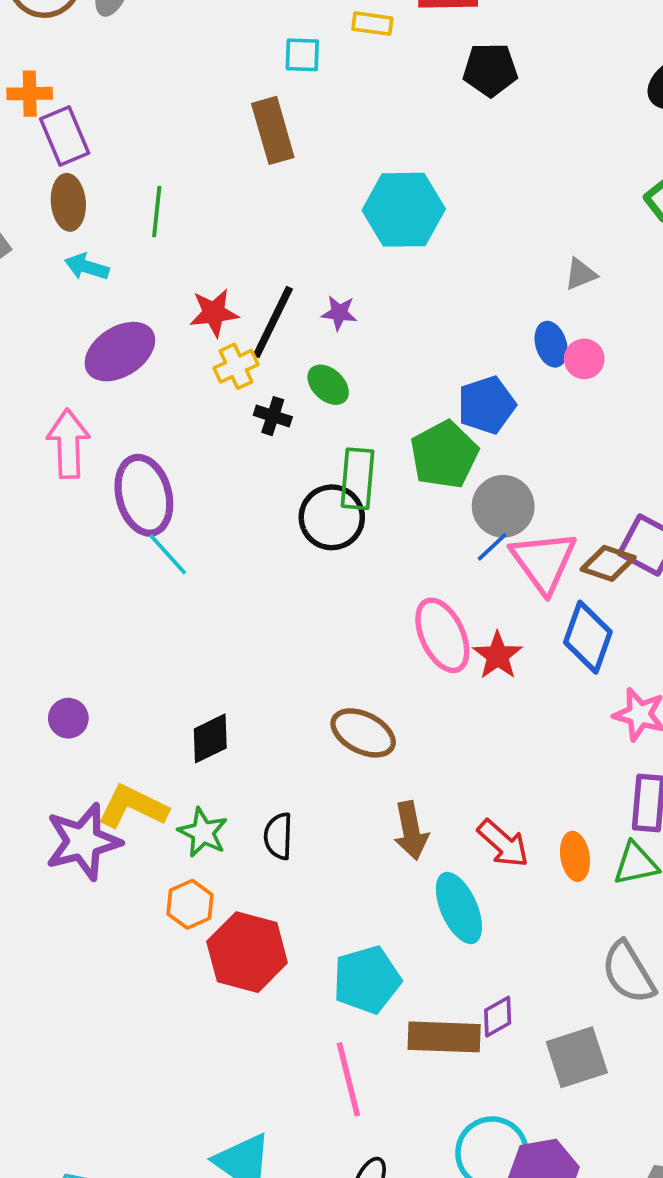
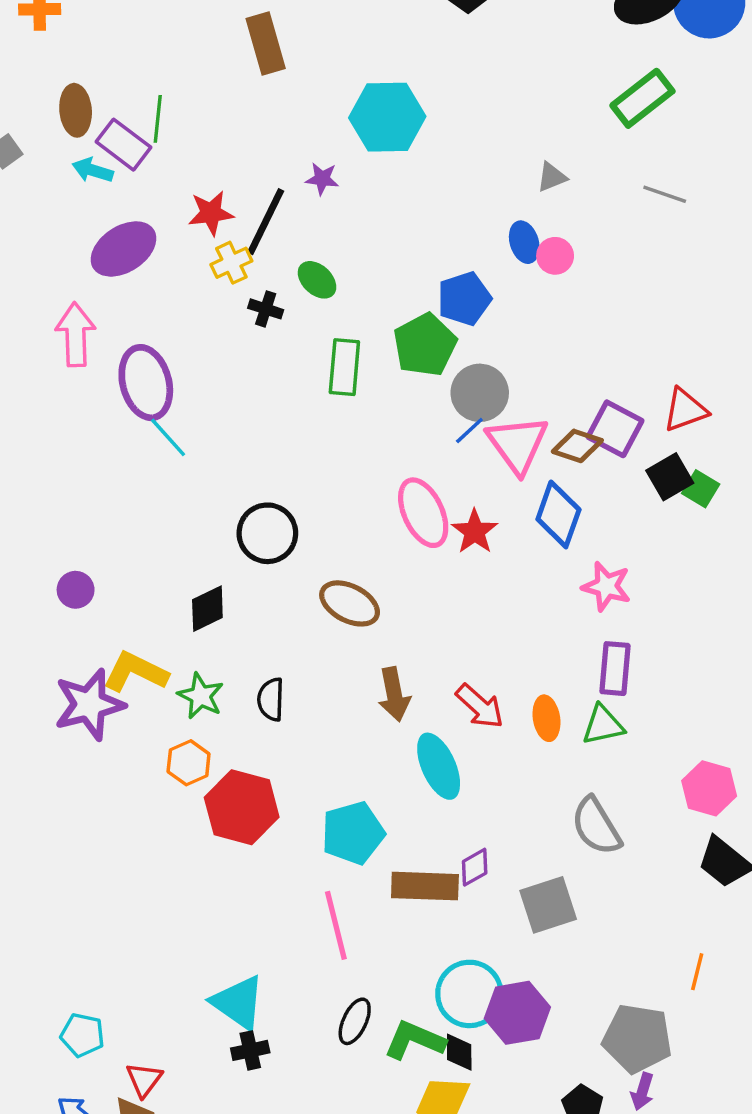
purple rectangle: (65, 136) -> (124, 145), moved, turned -30
purple star: (339, 313) -> (322, 179), moved
black circle: (332, 517) -> (267, 533), moved

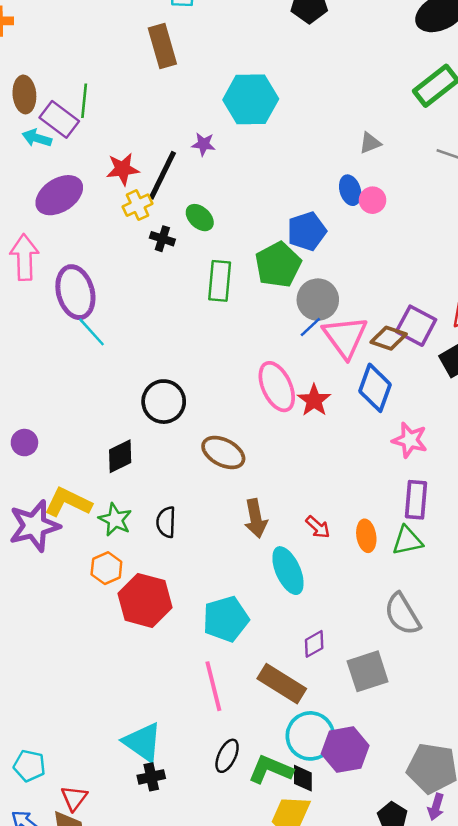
red arrow: (480, 706) -> (318, 527), size x0.7
brown rectangle: (425, 886) -> (282, 684), moved, turned 30

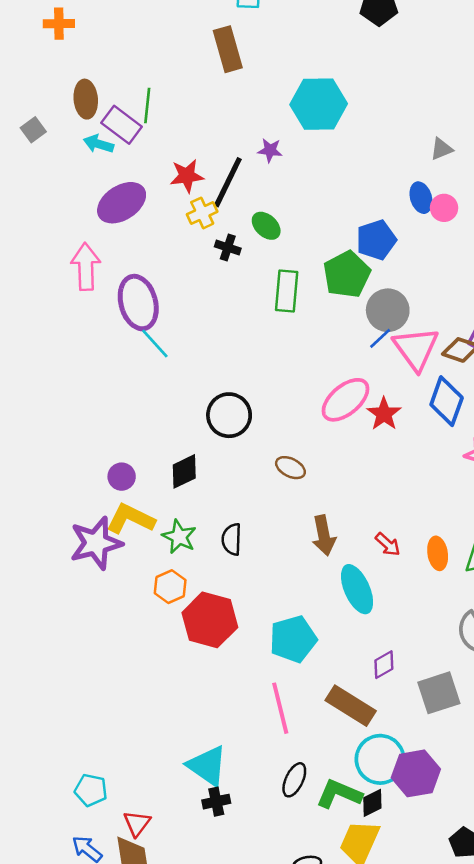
pink ellipse: (277, 387) -> (345, 400), turned 75
purple circle: (24, 443) -> (122, 477), moved
brown ellipse: (223, 452) -> (290, 468), size x0.7
black diamond: (303, 778) -> (372, 803), turned 64

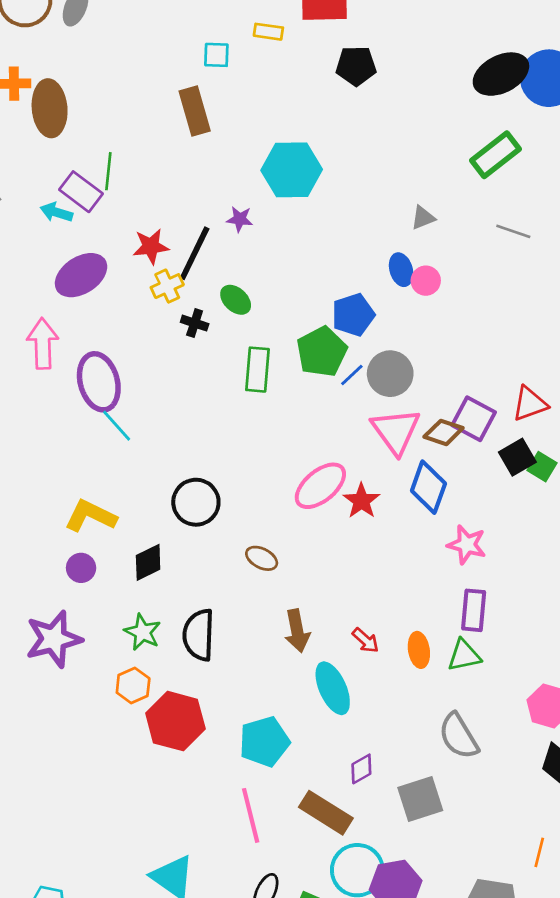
brown ellipse: (86, 99) -> (50, 108), moved, size x1.4
gray circle: (388, 310) -> (390, 374), moved
blue line: (380, 338) -> (352, 375), moved
yellow L-shape: (131, 519) -> (91, 516), moved
black semicircle: (232, 539) -> (199, 635), size x1.5

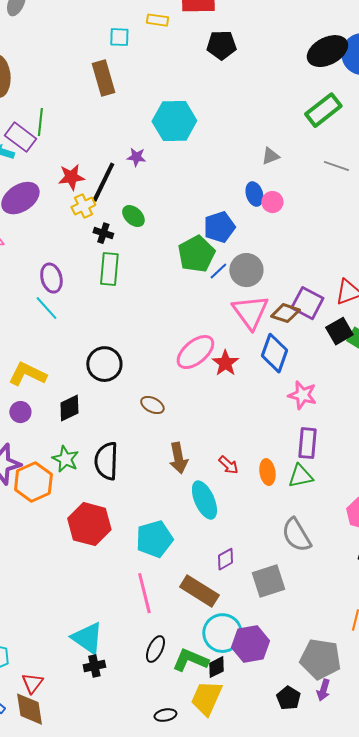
green rectangle: (257, 370) -> (109, 269), moved
purple ellipse: (99, 382) -> (51, 278), moved, size x0.7
orange hexagon: (133, 686) -> (33, 482), moved, size x1.5

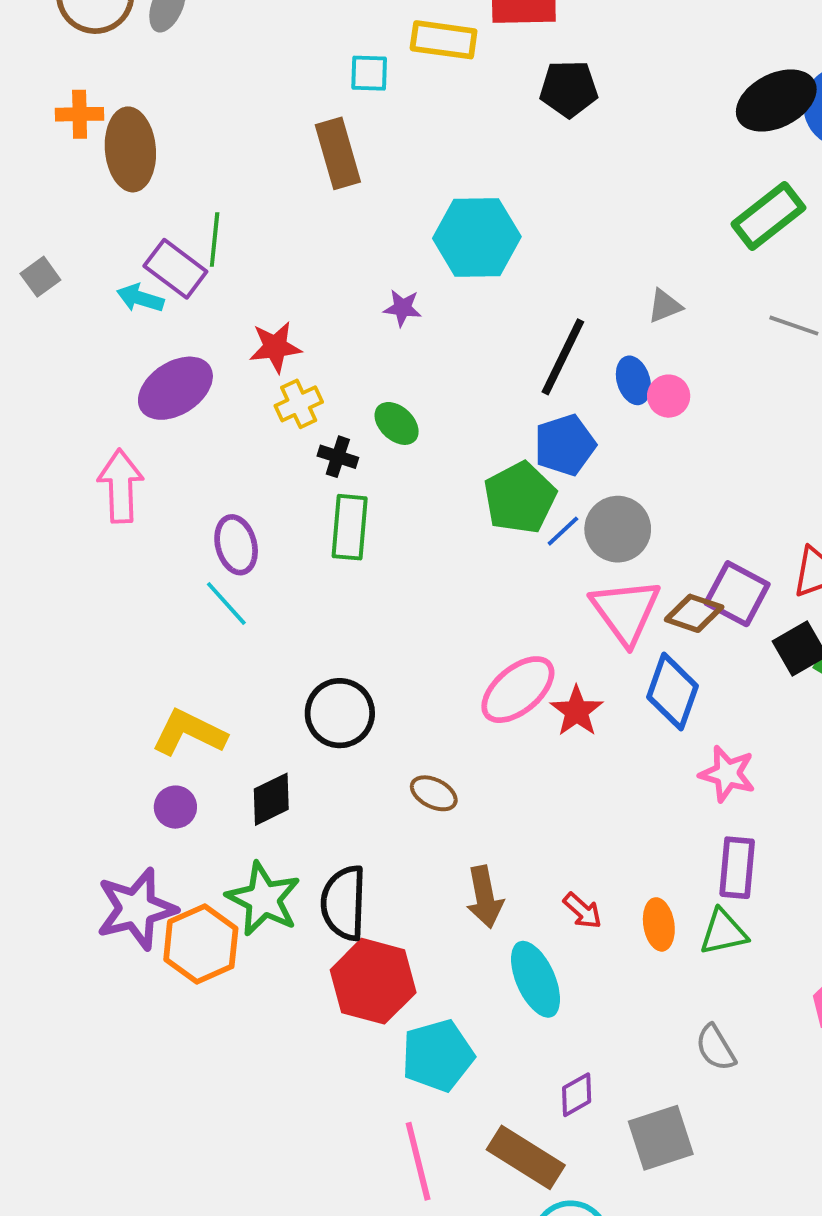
yellow rectangle: (157, 20) -> (444, 40), size x1.5
black line: (103, 182) -> (563, 357), moved
green star: (65, 459) -> (263, 899), size x1.4
red hexagon: (89, 524) -> (373, 981), moved
gray semicircle: (296, 535) -> (716, 1048), size x0.7

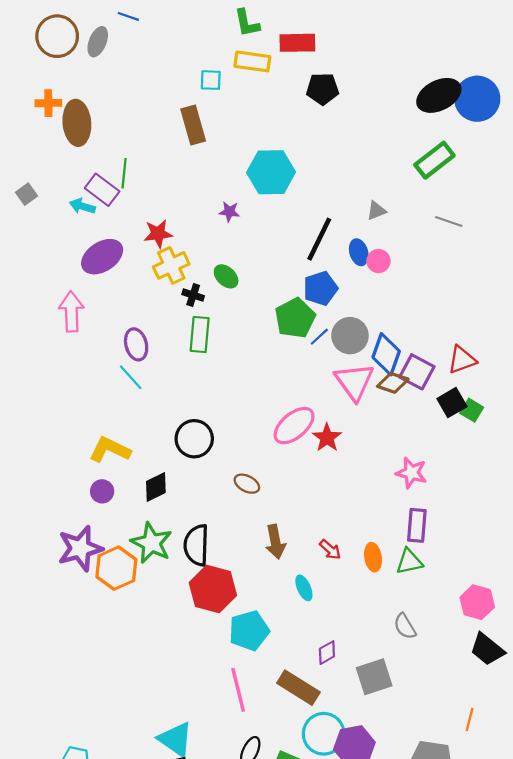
yellow cross: (299, 404) -> (171, 265), size x1.4
blue diamond: (673, 692) -> (386, 354), moved
cyan ellipse: (536, 979) -> (304, 588), size x0.6

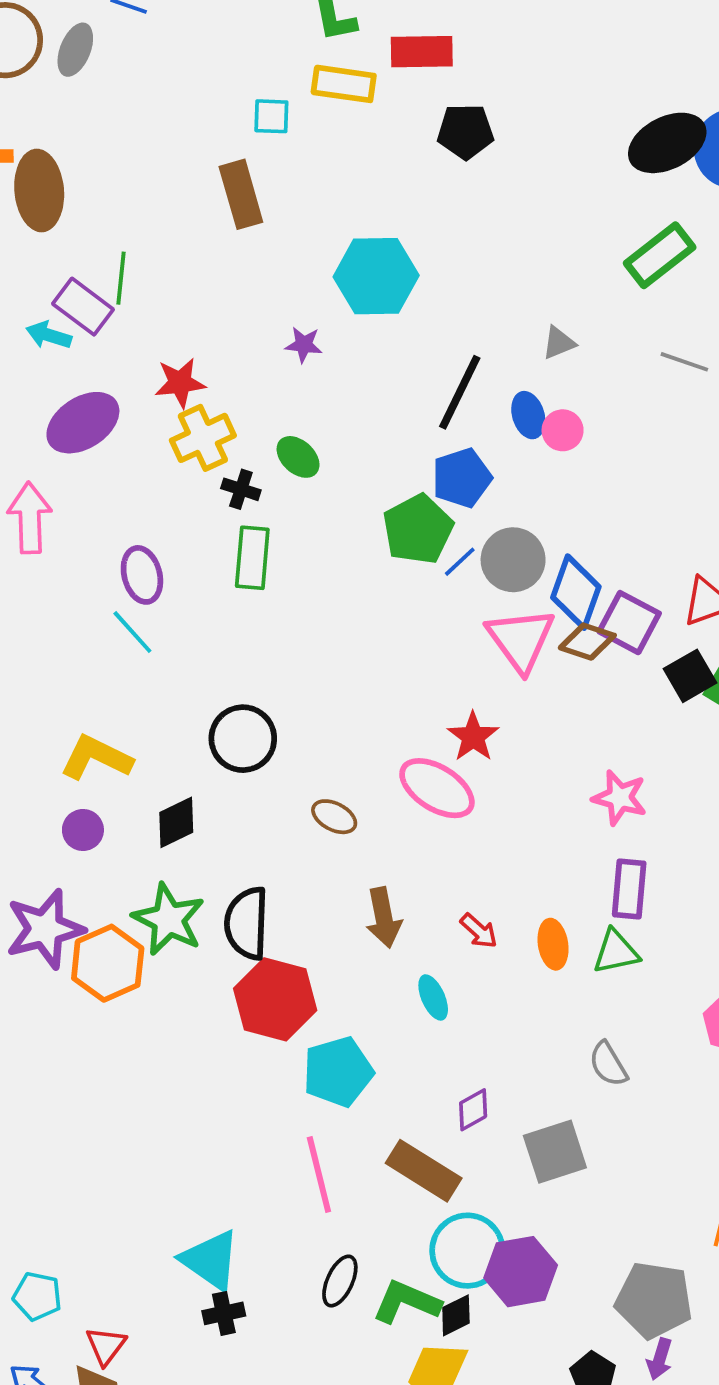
pink ellipse: (294, 426) -> (437, 788), moved, turned 72

